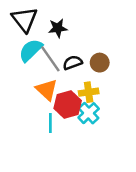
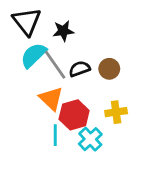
yellow cross: (89, 92) -> (116, 112), moved
cyan cross: (89, 113) -> (90, 139), moved

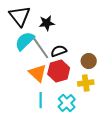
brown circle: (109, 69) -> (89, 61), moved
red hexagon: (74, 115) -> (59, 71), moved

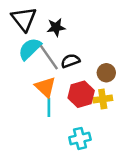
red hexagon: (59, 71) -> (81, 94), moved
cyan line: (41, 100) -> (49, 107), moved
cyan cross: (67, 103) -> (80, 138), moved, turned 30

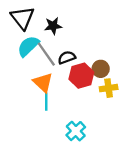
red hexagon: (81, 94) -> (81, 76), moved
yellow cross: (103, 99) -> (109, 88), moved
cyan cross: (80, 138) -> (76, 131), turned -30

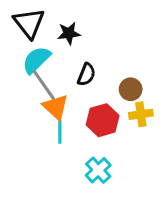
gray line: (46, 54) -> (44, 85), moved
black semicircle: (67, 57) -> (86, 75), turned 132
red hexagon: (81, 76) -> (103, 120), moved

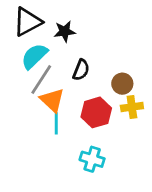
black triangle: (29, 23) -> (27, 22), turned 40
gray line: (44, 85) -> (41, 80), turned 68
cyan cross: (98, 170) -> (92, 159), turned -30

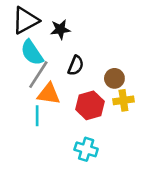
cyan semicircle: (34, 56) -> (32, 53), turned -80
orange triangle: (52, 100) -> (49, 94), turned -35
cyan line: (56, 123) -> (37, 116), moved

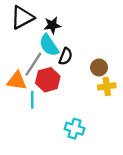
cyan semicircle: (32, 53) -> (49, 45), moved
orange triangle: (49, 94) -> (17, 81), moved
red hexagon: (90, 105) -> (48, 80), moved

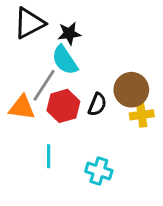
black semicircle: (66, 56) -> (97, 104), moved
brown circle: (99, 67) -> (131, 90), size x1.5
cyan line: (32, 100) -> (49, 156), moved

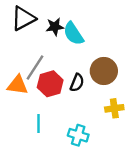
cyan semicircle: (65, 60) -> (73, 34), moved
yellow cross: (142, 115) -> (114, 108), moved

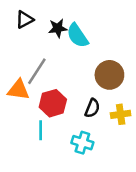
black triangle: (23, 18) -> (25, 20), size x0.7
black semicircle: (77, 83) -> (92, 108), moved
red hexagon: (50, 84) -> (53, 103), moved

